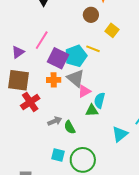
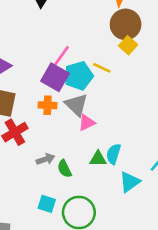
brown circle: (91, 15) -> (126, 24), moved, size x1.5
pink line: (42, 40) -> (60, 57), moved
cyan semicircle: (100, 100) -> (114, 154), moved
green triangle: (92, 110) -> (98, 159), moved

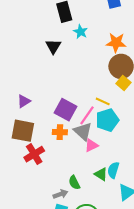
pink line: (60, 57) -> (87, 115), moved
cyan pentagon: (79, 76) -> (107, 120), moved
gray arrow: (45, 159) -> (60, 194), moved
green triangle: (98, 159) -> (101, 174), turned 32

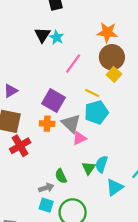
cyan star: (81, 32) -> (57, 37), moved
pink line: (87, 115) -> (73, 64), moved
green triangle: (101, 174) -> (89, 168), turned 32

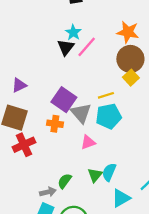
black triangle: (42, 35) -> (66, 47), moved
pink line: (73, 64) -> (87, 47), moved
yellow line: (92, 93) -> (106, 95), turned -48
gray triangle: (71, 123) -> (81, 113), moved
green semicircle: (61, 176) -> (65, 181), turned 56

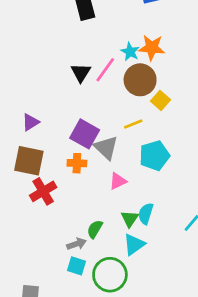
cyan star: (73, 33) -> (130, 52), moved
brown circle: (130, 59) -> (140, 80), moved
cyan pentagon: (109, 116) -> (154, 156), moved
cyan triangle: (121, 198) -> (134, 244), moved

